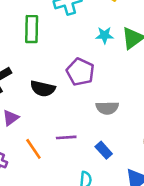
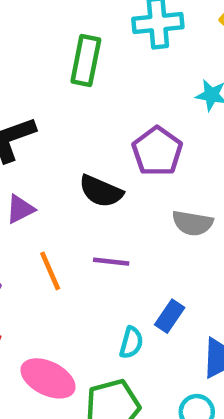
black semicircle: (43, 89) -> (101, 191), moved
blue rectangle: (104, 150) -> (170, 316), moved, turned 66

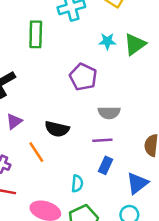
black semicircle: (101, 191) -> (57, 129), moved
purple line: (111, 262) -> (102, 140), moved
cyan semicircle: (131, 343) -> (77, 184), moved

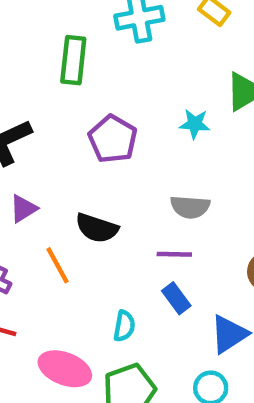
cyan star: (107, 41) -> (195, 124), moved
purple pentagon: (83, 77) -> (113, 139), moved
blue rectangle: (106, 165) -> (176, 298), turned -66

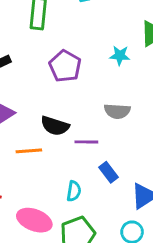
purple line: (174, 254) -> (86, 142), moved
orange line: (57, 265) -> (29, 151), turned -65

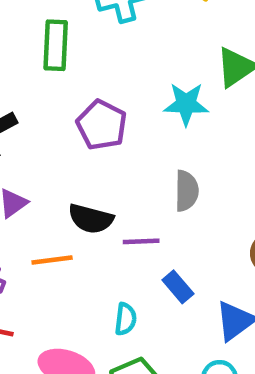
cyan star: (120, 56) -> (186, 104), size x1.4
gray semicircle: (117, 111) -> (187, 191), turned -90

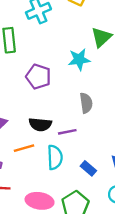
blue rectangle: (178, 287) -> (88, 168), moved
cyan semicircle: (126, 319) -> (55, 157), moved, size x1.5

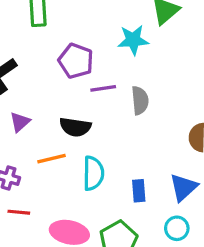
purple line: (67, 132) -> (103, 88), moved
blue rectangle: (88, 168) -> (139, 191), turned 42

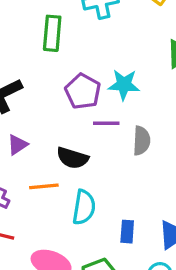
cyan star: (133, 40) -> (124, 85), moved

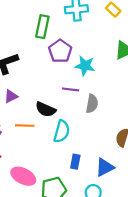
purple pentagon: (83, 91) -> (60, 51), moved
cyan semicircle: (84, 207) -> (62, 131), moved

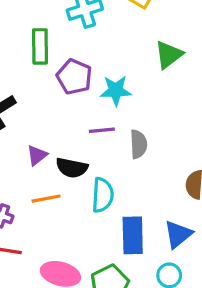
purple triangle: (11, 96) -> (37, 155), moved
blue rectangle: (75, 162) -> (133, 235), size x1.6

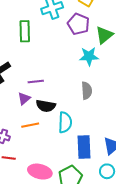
purple pentagon: (74, 77) -> (78, 24), moved
cyan star: (116, 90) -> (89, 56), moved
purple line: (102, 130) -> (36, 82), moved

